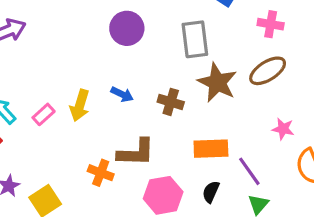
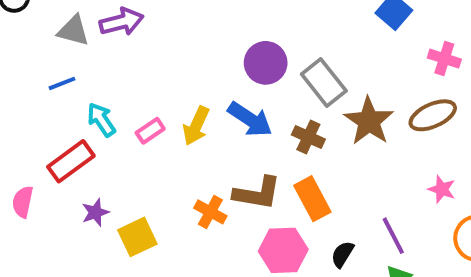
purple circle: (127, 28) -> (266, 63), moved
gray rectangle: (195, 39) -> (324, 82), moved, turned -39
blue arrow: (122, 94) -> (250, 119), size x1.6
orange rectangle: (211, 149) -> (312, 199), moved, turned 56

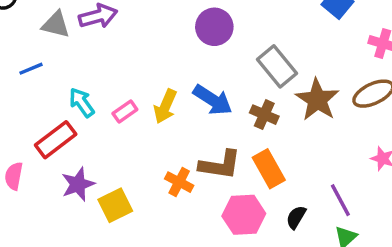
purple circle: (266, 63) -> (214, 27), moved
blue line: (62, 83) -> (31, 69), moved
purple star: (95, 212) -> (78, 184), size x1.4

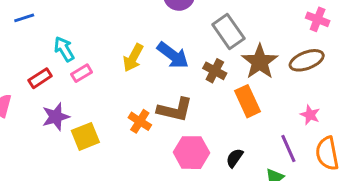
pink rectangle: (125, 112) -> (82, 73), moved
red rectangle: (56, 140) -> (40, 78), size x0.7
orange rectangle: (269, 169) -> (248, 101), moved
purple line: (340, 200) -> (288, 149), moved

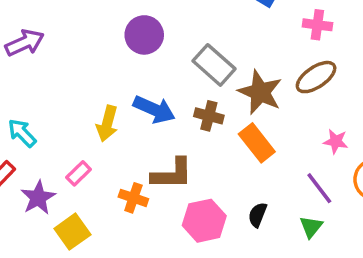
pink rectangle: (82, 73) -> (79, 173), moved
purple star: (56, 117) -> (38, 198), moved

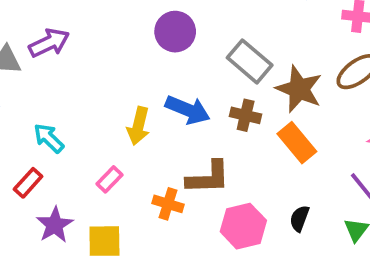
purple star: (38, 198) -> (55, 225), moved
yellow square: (72, 232) -> (104, 241), turned 36

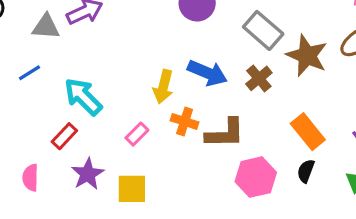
brown cross: (246, 115) -> (259, 78), turned 36
cyan arrow: (49, 138) -> (83, 97), size x1.4
orange rectangle: (297, 143) -> (308, 132), moved
orange cross: (168, 204) -> (185, 121), moved

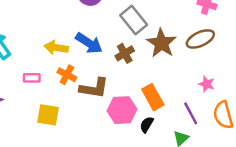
yellow arrow: (163, 87) -> (56, 48), turned 75
pink rectangle: (137, 134) -> (32, 78), turned 35
pink hexagon: (256, 177) -> (122, 110), moved
yellow square: (132, 189) -> (48, 115), moved

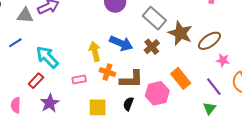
brown ellipse: (200, 39) -> (209, 41), moved
yellow arrow: (56, 48) -> (95, 51), turned 78
black semicircle: (147, 125) -> (128, 104), moved

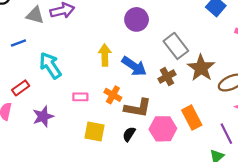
yellow arrow: (95, 51) -> (105, 55), moved
red rectangle: (36, 81) -> (21, 88), moved

